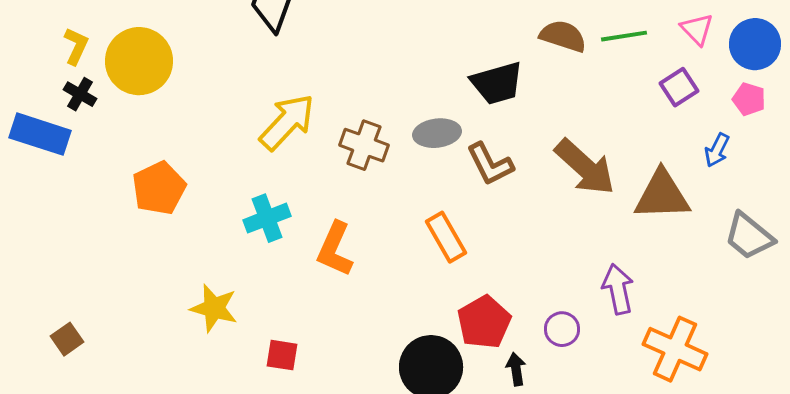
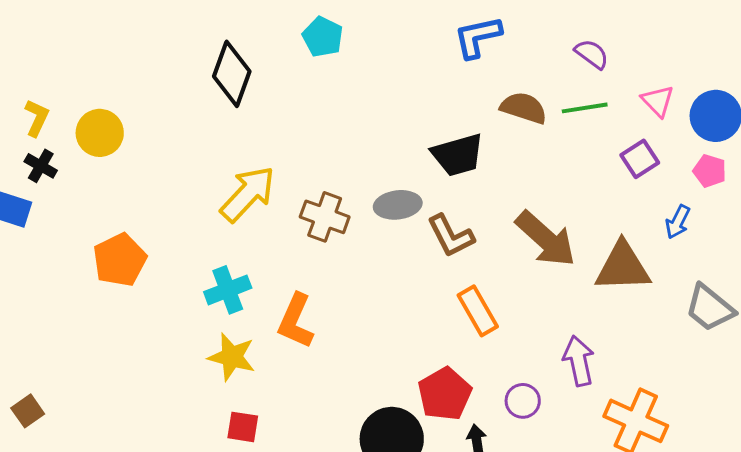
yellow circle: (139, 61) -> (100, 133), size x0.7
orange rectangle: (446, 237) -> (478, 311), moved
yellow star: (214, 308) -> (232, 357), moved

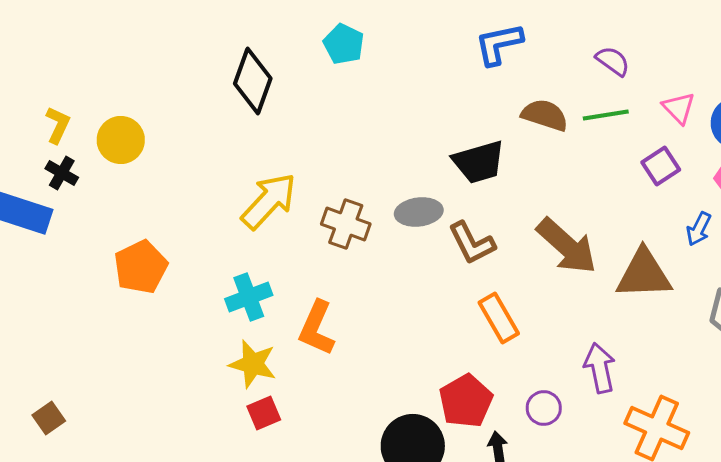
red square: (243, 427) -> (264, 413), moved, turned -32

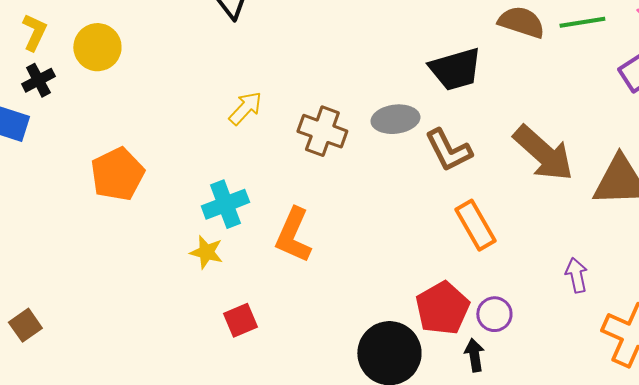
black cross: (62, 173) -> (38, 80), turned 32
yellow arrow: (269, 201) -> (245, 108), size x0.6
yellow star: (253, 364) -> (206, 252), moved, size x0.7
purple arrow: (600, 368) -> (576, 275), size x0.7
purple circle: (544, 408) -> (494, 314), moved

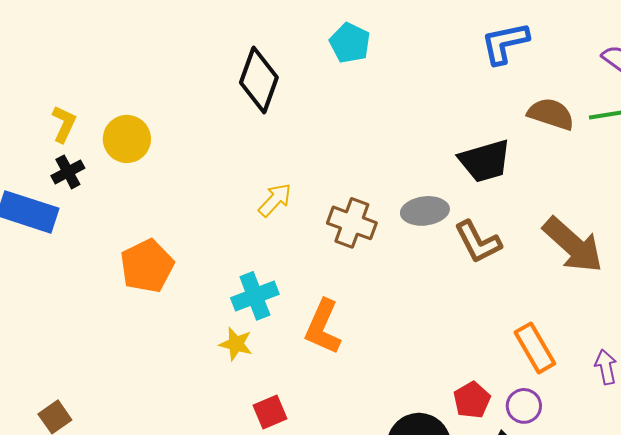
orange rectangle: (475, 225) -> (535, 348), moved
red pentagon: (442, 308) -> (472, 400), size x0.7

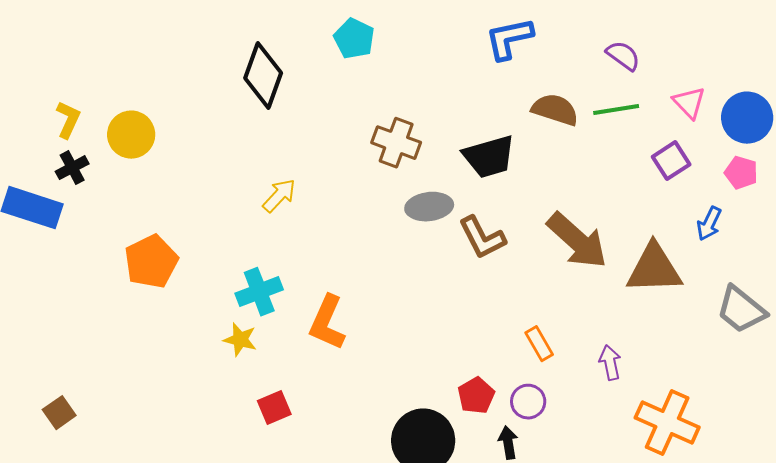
brown cross: (352, 223) -> (396, 143), moved
orange rectangle: (535, 348) -> (539, 344), size x0.7

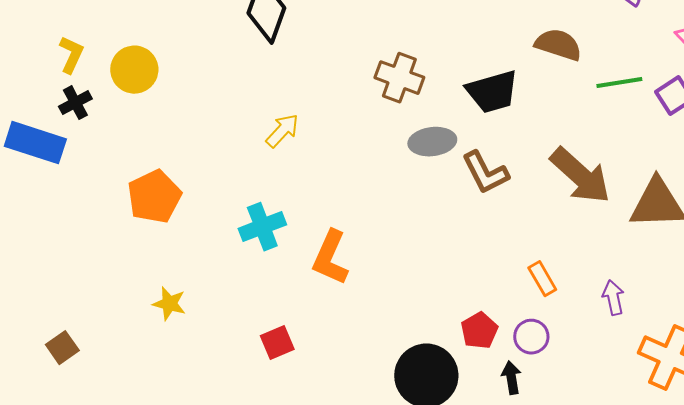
green line: (616, 110) -> (619, 83), moved
yellow star: (240, 340) -> (169, 304), moved

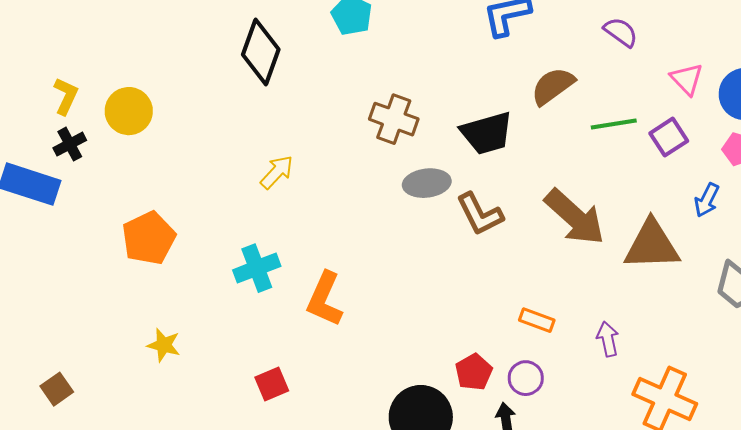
brown semicircle: (558, 45) -> (553, 86), turned -54
orange rectangle: (542, 279) -> (537, 320), turned -40

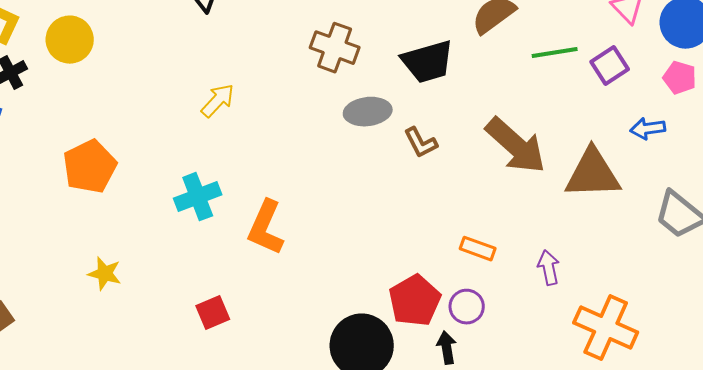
blue arrow: (707, 200) -> (648, 129), turned 56
brown L-shape: (480, 214) -> (421, 143), size x0.7
red pentagon: (474, 372) -> (415, 301), size x1.4

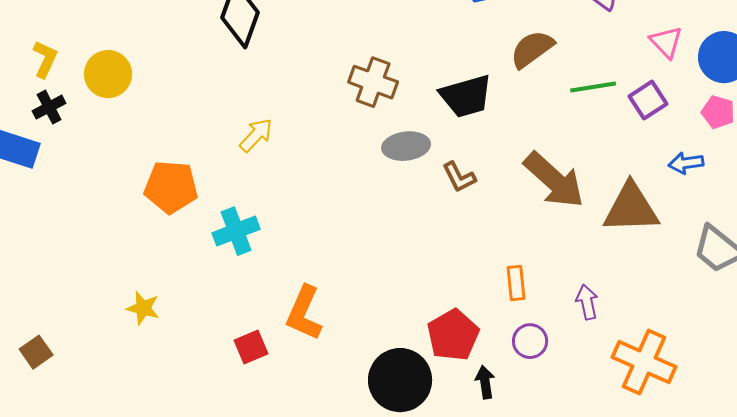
orange pentagon: (90, 167) -> (171, 187), moved, turned 30
orange L-shape: (266, 228) -> (304, 313), moved
orange rectangle: (478, 249) -> (516, 283), turned 64
purple circle: (467, 307) -> (530, 341), moved

